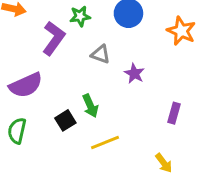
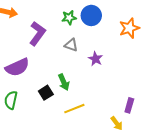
green star: (80, 16) -> (69, 18), moved
orange star: (181, 31) -> (129, 28), turned 30
purple rectangle: (174, 113) -> (129, 105), moved

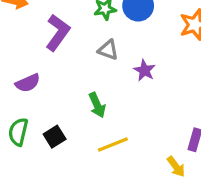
purple semicircle: (17, 67) -> (28, 83), size x0.7
black square: (46, 93) -> (55, 137), moved

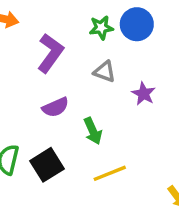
purple semicircle: (28, 83) -> (56, 107), moved
black square: (55, 137) -> (47, 165), size x1.4

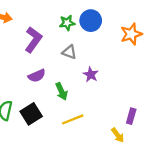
purple star: (144, 94) -> (91, 75), moved

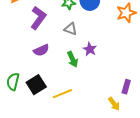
green arrow: (61, 91) -> (73, 59), moved
yellow line: (73, 119) -> (62, 94), moved

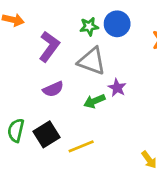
gray triangle: (71, 29) -> (92, 61), size x1.6
green arrow: (73, 59) -> (94, 101), turned 91

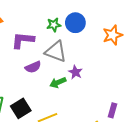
purple L-shape: (49, 46) -> (23, 40), turned -120
purple semicircle: (53, 89) -> (33, 67), moved

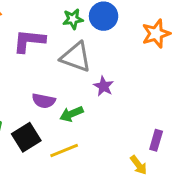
purple semicircle: (33, 67) -> (44, 101), moved, turned 35
green arrow: (58, 83) -> (71, 114), moved

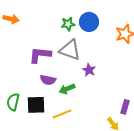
purple L-shape: (29, 41) -> (40, 55), moved
black square: (26, 137) -> (36, 105), turned 30

